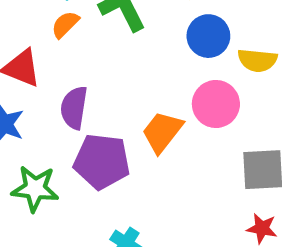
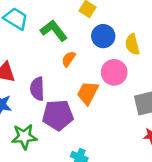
orange semicircle: (65, 24) -> (69, 59), moved
yellow semicircle: (257, 60) -> (132, 44), turned 80

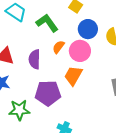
pink circle: (114, 72) -> (80, 51), moved
purple semicircle: (37, 89) -> (35, 59), moved

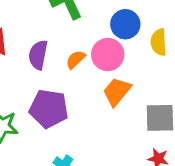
orange semicircle: (58, 47) -> (76, 59), moved
orange trapezoid: (73, 76) -> (117, 92), moved

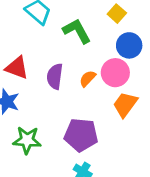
purple pentagon: (49, 109) -> (81, 135), moved

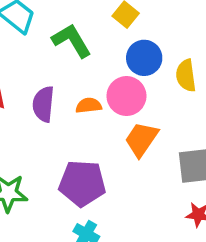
orange semicircle: (88, 79) -> (89, 105), turned 42

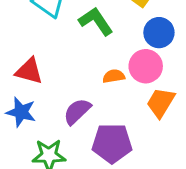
purple semicircle: (43, 104) -> (77, 111), moved, turned 44

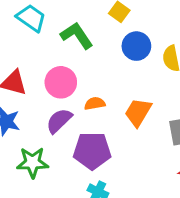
pink circle: (146, 66) -> (61, 82), moved
orange semicircle: (114, 76) -> (95, 104), moved

